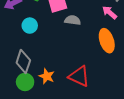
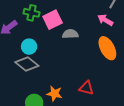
gray diamond: (23, 62) -> (27, 64), moved, turned -60
red triangle: (79, 76) -> (86, 88), size x0.7

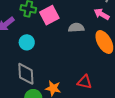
gray semicircle: (70, 34) -> (76, 28), moved
gray diamond: (27, 64) -> (26, 74), moved, turned 50

